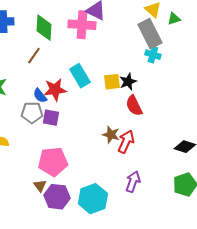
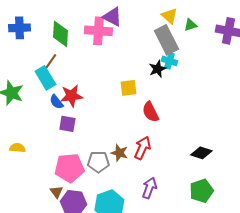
cyan rectangle: (80, 76) -> (45, 78), moved
black star: (128, 82) -> (157, 69), moved
gray pentagon: (32, 113) -> (98, 162), moved
brown star: (111, 135) -> (119, 153), moved

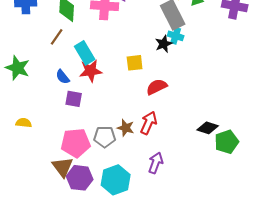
cyan rectangle: (45, 78) -> (85, 53), moved
red star: (71, 96) -> (91, 71), moved
red semicircle: (150, 112) -> (157, 87), turned 90
green pentagon: (201, 191) -> (227, 142), moved
brown triangle: (56, 192) -> (63, 167), size x1.6

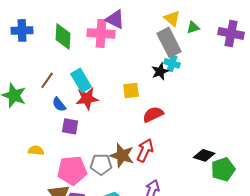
brown line: (57, 37) -> (47, 80), moved
yellow semicircle: (24, 123) -> (36, 150), moved
brown star: (126, 128) -> (122, 155), size x1.4

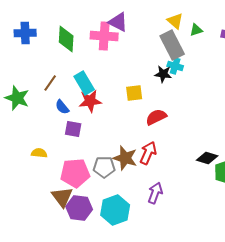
black star: (160, 71) -> (163, 74), turned 30

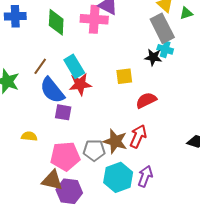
blue semicircle: (62, 107) -> (52, 90), size x1.8
brown triangle: (62, 197) -> (52, 180), turned -40
cyan hexagon: (115, 210) -> (118, 177), moved

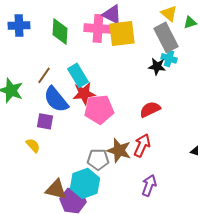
yellow square: (124, 76) -> (122, 33), moved, size x1.6
purple square: (63, 112) -> (45, 121), moved
yellow semicircle: (29, 136) -> (33, 145), turned 42
pink pentagon: (65, 156) -> (99, 109), moved
cyan hexagon: (118, 177) -> (85, 183), moved

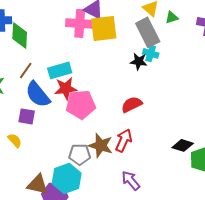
green diamond: (60, 31) -> (20, 35), moved
cyan rectangle: (78, 75) -> (60, 70), turned -75
purple arrow: (149, 185) -> (131, 180), turned -60

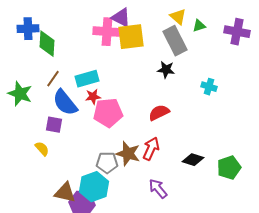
cyan cross: (151, 53) -> (209, 87), moved
red star: (66, 88) -> (93, 97), size x0.7
black diamond: (183, 145) -> (193, 160), moved

